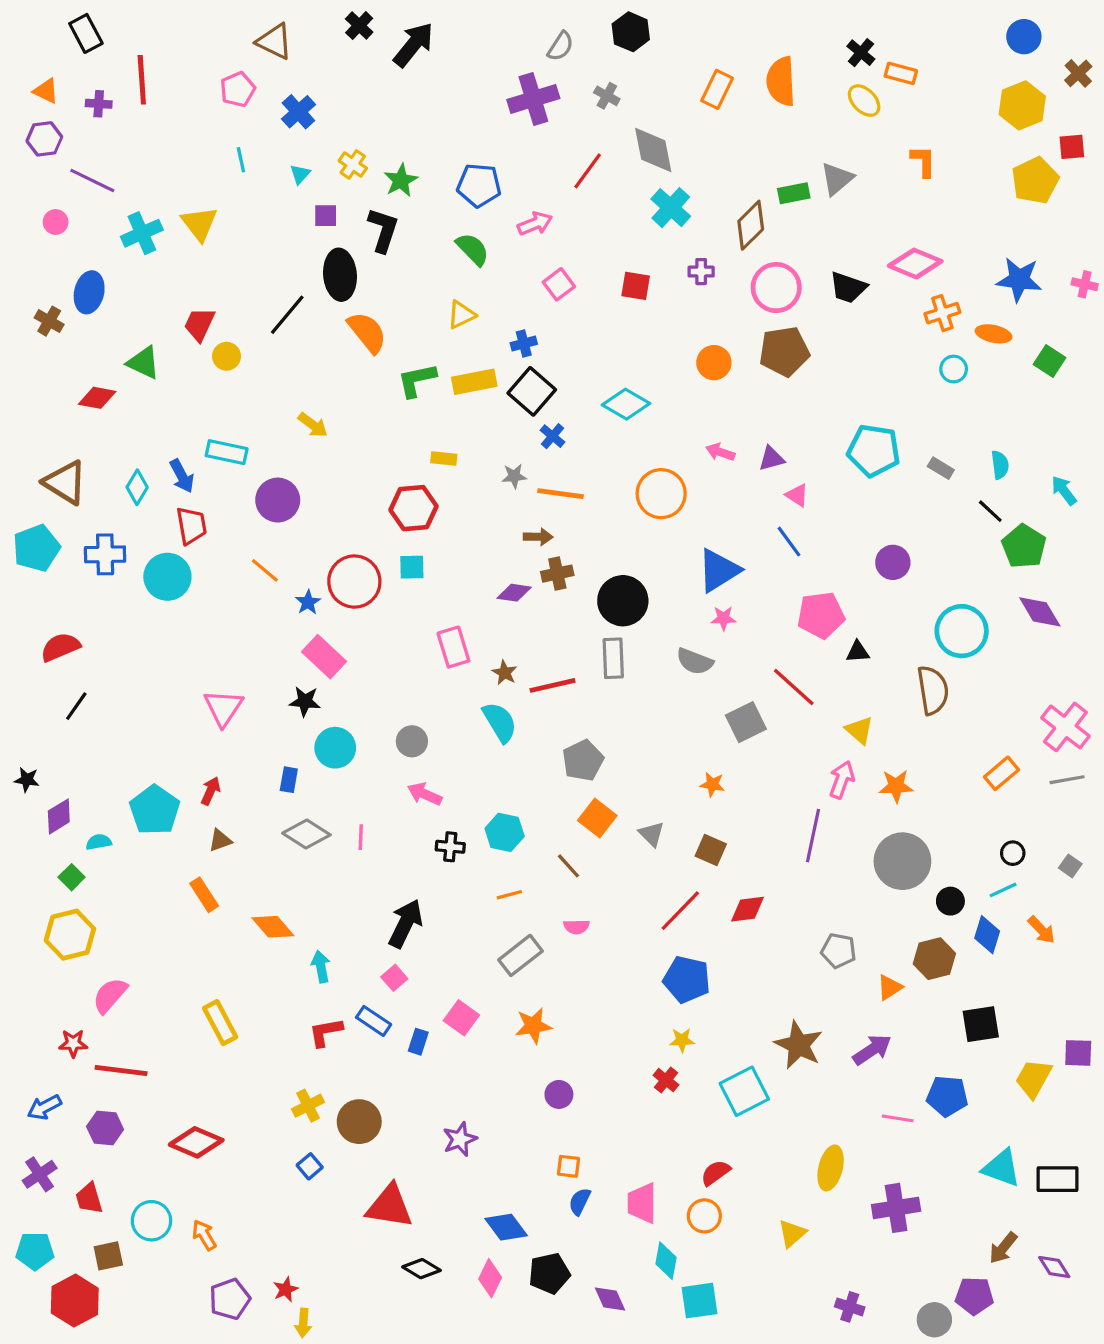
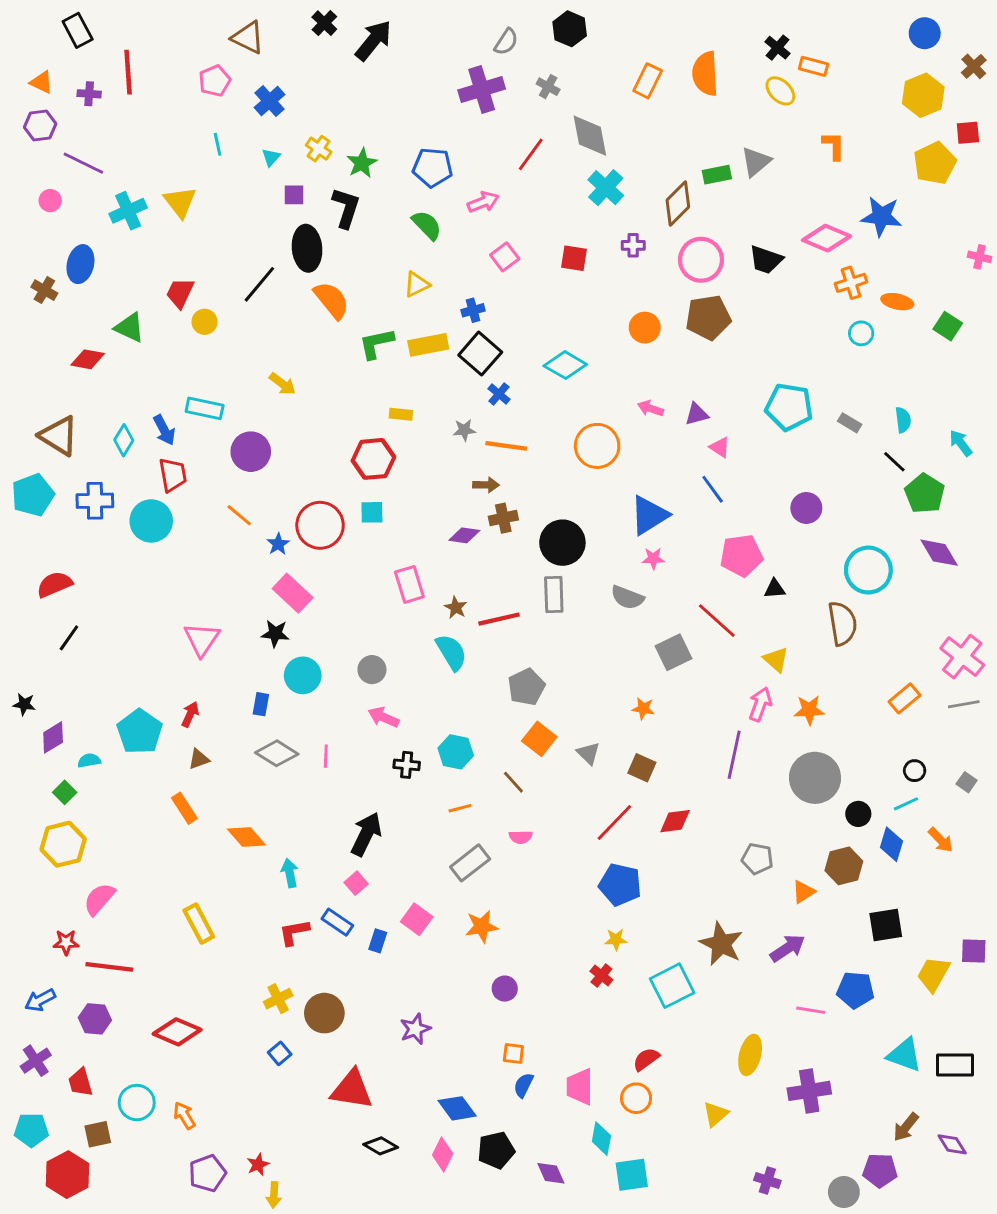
blue star: (1019, 280) -> (881, 216), moved

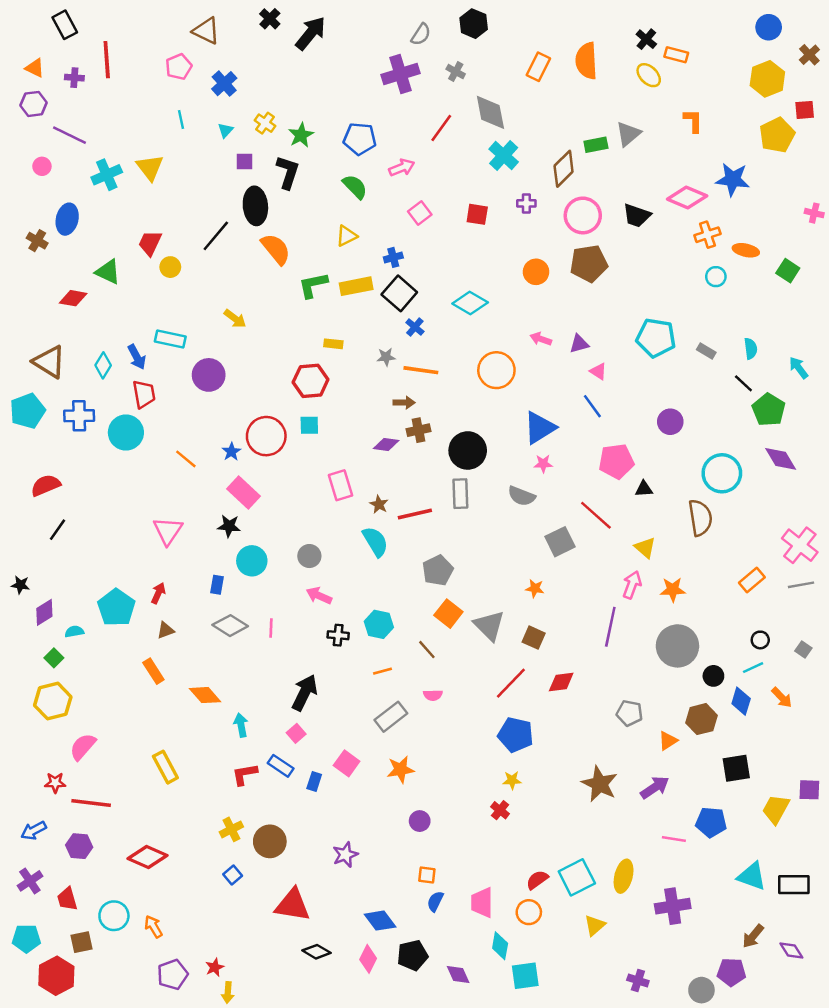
orange line: (239, 515) -> (186, 459), moved
gray triangle: (588, 753) -> (489, 626), size x1.6
cyan square: (672, 986) -> (577, 877), moved

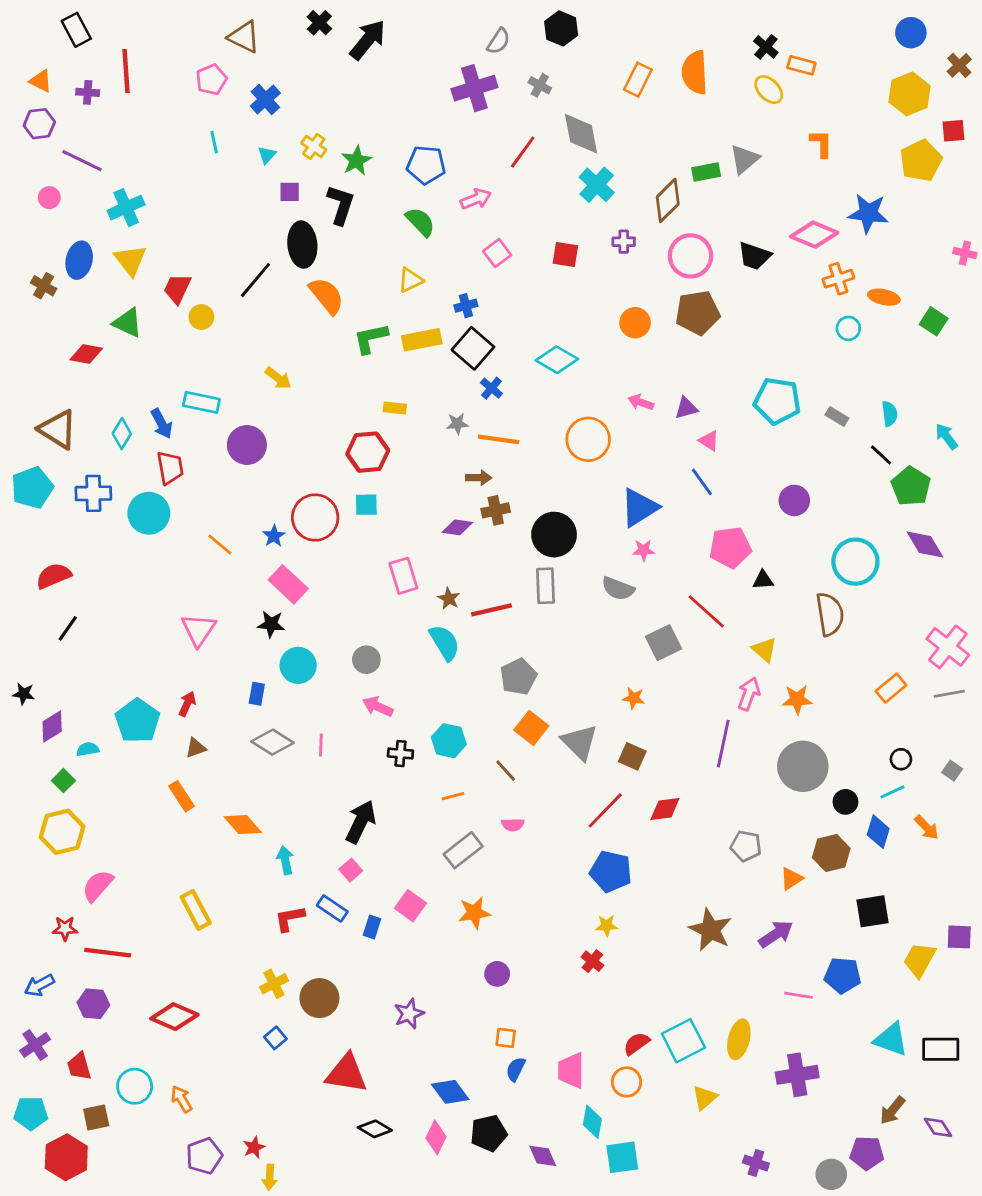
yellow triangle: (150, 168) -> (130, 260), moved

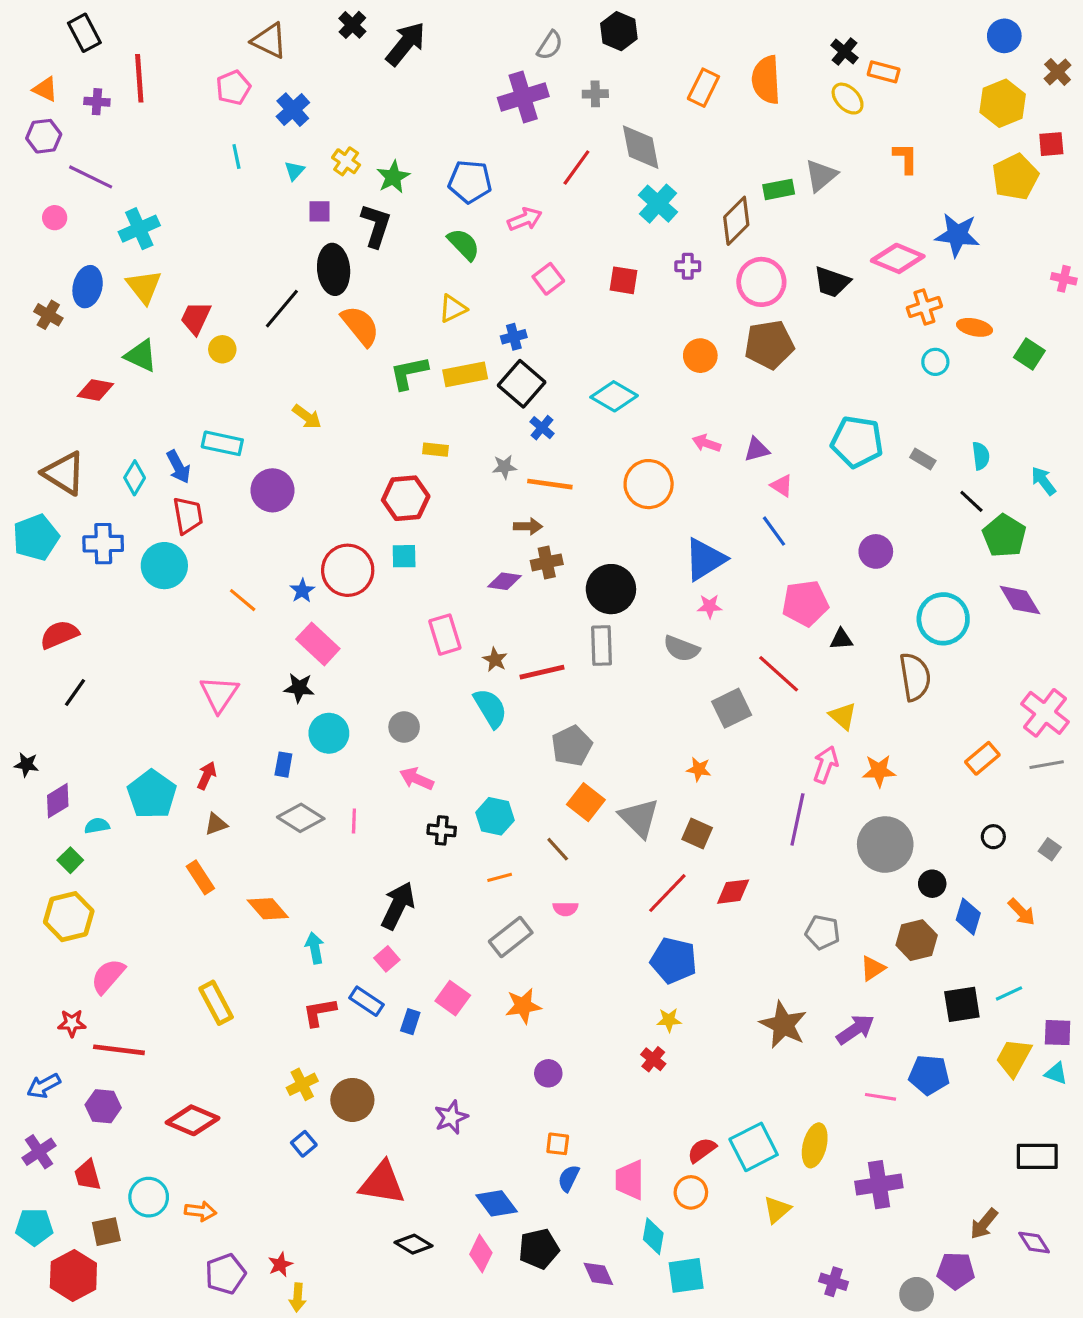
gray cross: (540, 85) -> (595, 94), turned -30
cyan line: (892, 792) -> (1009, 993), moved
cyan triangle: (891, 1039) -> (1056, 1073), moved, size x0.6
orange arrow: (182, 1099) -> (200, 1211), turned 128

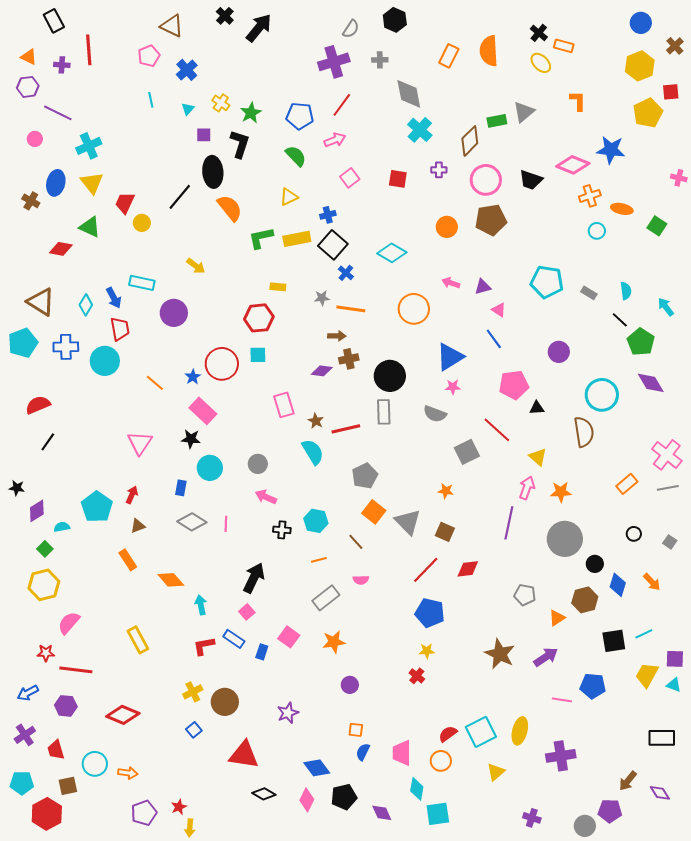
red line: (576, 168) -> (342, 105), moved

